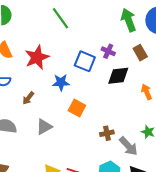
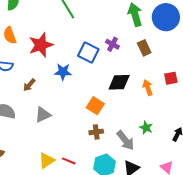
black diamond: (118, 76) -> (119, 82), moved
orange square: (77, 108) -> (95, 106), moved
brown cross: (107, 133) -> (96, 132), moved

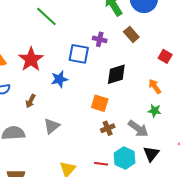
red square: (171, 78) -> (165, 56), turned -32
orange arrow: (148, 88) -> (155, 86), moved
red line: (69, 161) -> (101, 164), moved

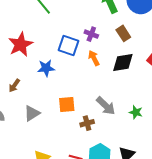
black diamond: (116, 74) -> (123, 62), moved
orange arrow: (155, 86) -> (94, 58), moved
orange square: (100, 103) -> (67, 105), moved, turned -30
gray arrow: (138, 128) -> (106, 106), moved

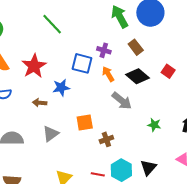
black diamond: (123, 62) -> (137, 76), turned 55
brown arrow: (14, 86) -> (40, 103), moved, turned 64
gray arrow: (106, 106) -> (122, 101), moved

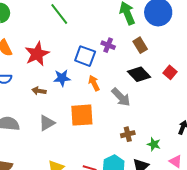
orange arrow: (108, 74) -> (94, 83), moved
orange square: (85, 122) -> (82, 115), size x1.4
green star: (154, 125) -> (154, 144), moved
brown cross: (106, 139) -> (128, 134), moved

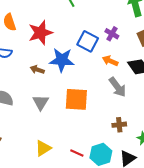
blue star: (62, 78) -> (62, 60), size x1.4
orange arrow: (94, 83) -> (110, 61), moved, turned -49
gray triangle: (47, 123) -> (41, 102), turned -36

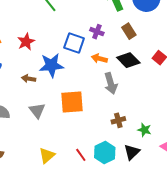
red star: (40, 33) -> (26, 42), size x0.7
gray arrow: (118, 87) -> (111, 83), turned 30
red line: (77, 153) -> (81, 155), turned 40

